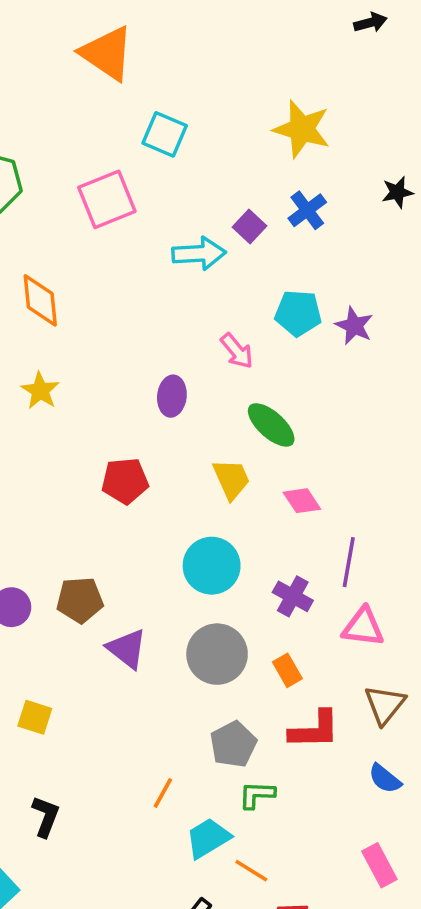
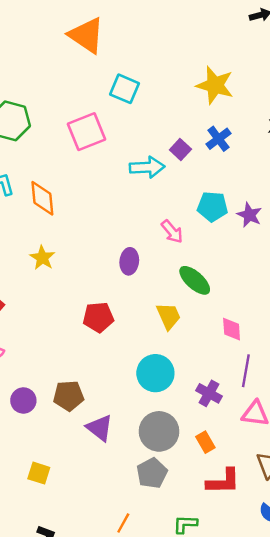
pink diamond: (302, 501) -> (232, 329), moved, turned 30
gray pentagon: (233, 744) -> (152, 473), moved

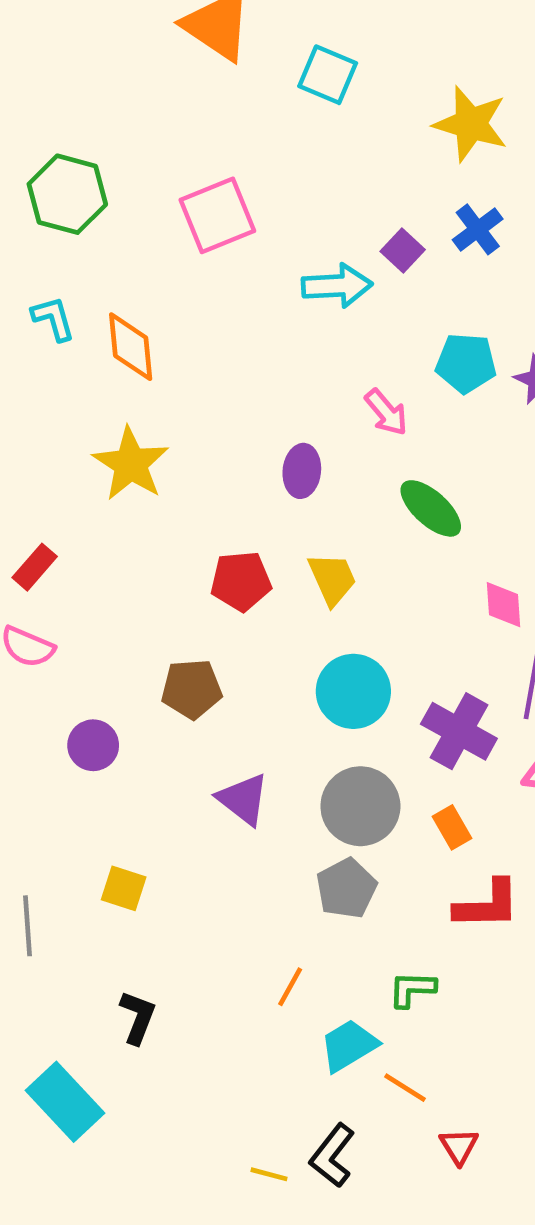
cyan square: (124, 89) -> (328, 75), moved
yellow star: (42, 258) -> (131, 464), size x1.5
yellow trapezoid: (169, 316) -> (332, 579), moved
purple cross: (209, 393) -> (459, 731), size x1.4
brown pentagon: (69, 396) -> (192, 689), moved

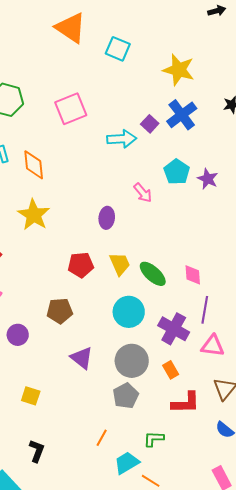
blue cross: (478, 229) -> (182, 115), size x1.4
cyan pentagon: (466, 363) -> (177, 172), turned 30
green ellipse: (431, 508) -> (153, 274), moved

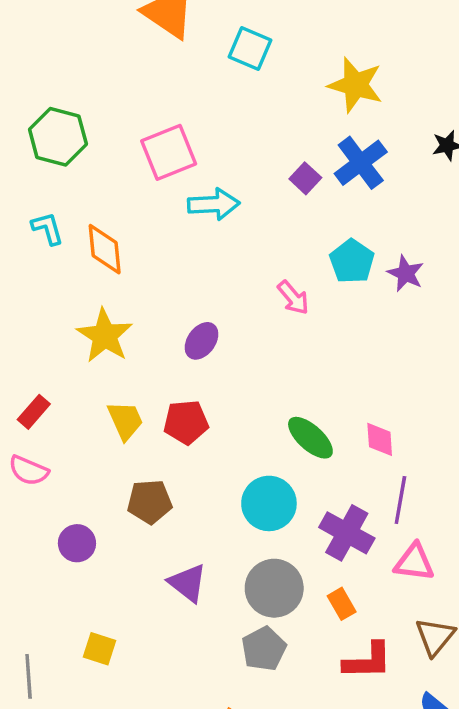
cyan arrow: (122, 139) -> (214, 204), moved
purple ellipse: (107, 218) -> (202, 341), moved, turned 30
yellow trapezoid: (120, 264) -> (125, 420), moved

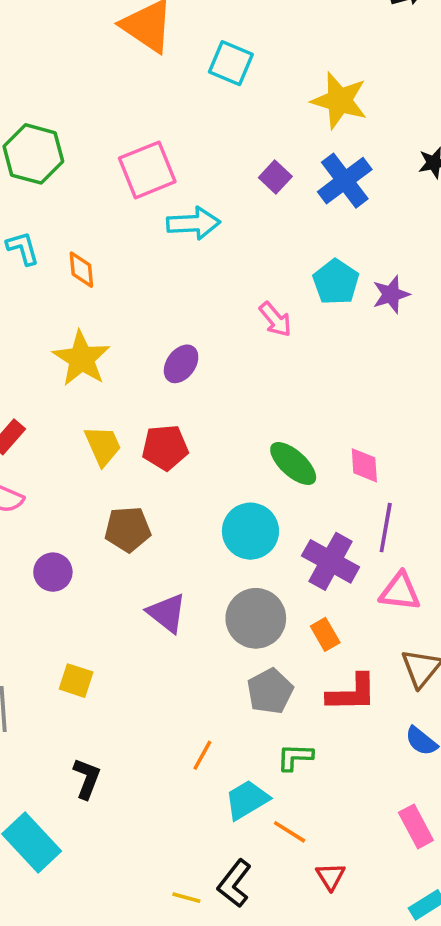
purple square: (305, 178) -> (275, 177), moved
orange diamond: (105, 249) -> (81, 270), size x0.7
purple star: (406, 273) -> (391, 294), turned 30
gray pentagon: (264, 649) -> (270, 691), moved

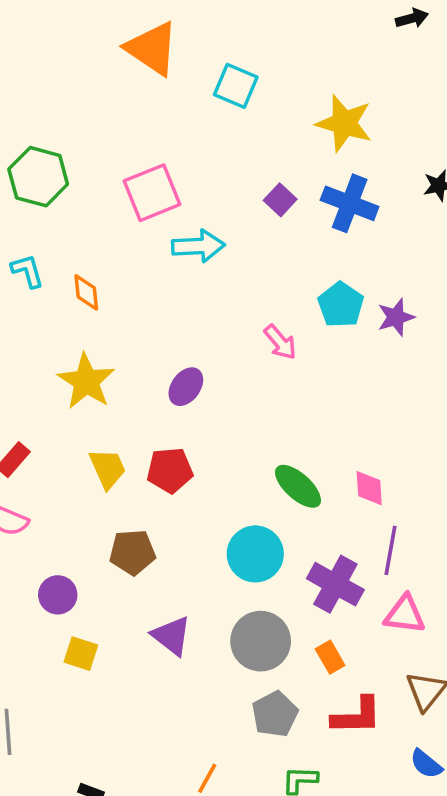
blue cross: (345, 181) -> (350, 203), turned -32
yellow square: (76, 681) -> (81, 654), moved

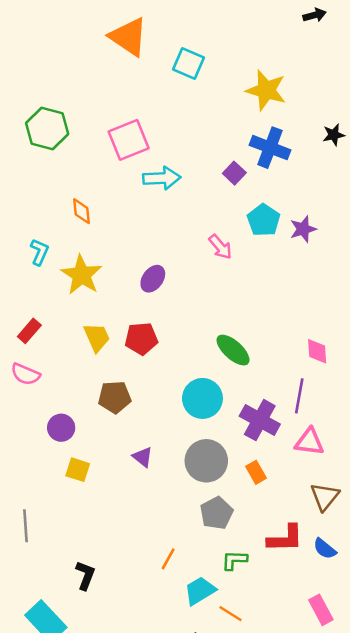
purple square: (280, 200) -> (234, 173), moved
cyan L-shape: (27, 271) -> (39, 252), moved, turned 40
pink diamond: (369, 488) -> (317, 351), moved
purple triangle: (172, 636) -> (143, 457), size x0.7
red L-shape: (357, 716) -> (285, 538), moved

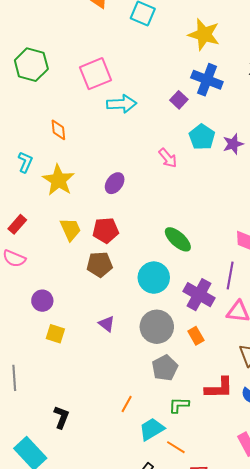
brown pentagon: (115, 397) -> (100, 264), moved

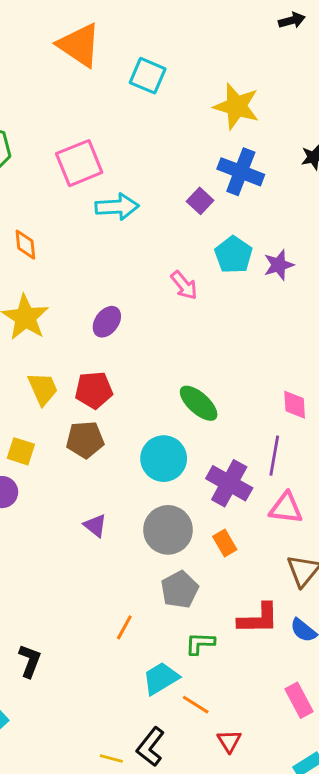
yellow square: (55, 334) -> (21, 451), moved
orange line: (127, 404) -> (124, 627), moved

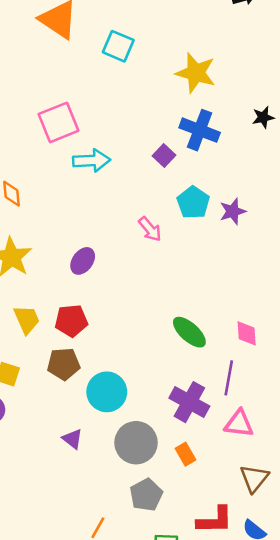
green ellipse: (199, 403) -> (189, 332), moved
cyan circle: (164, 459) -> (107, 392), moved

